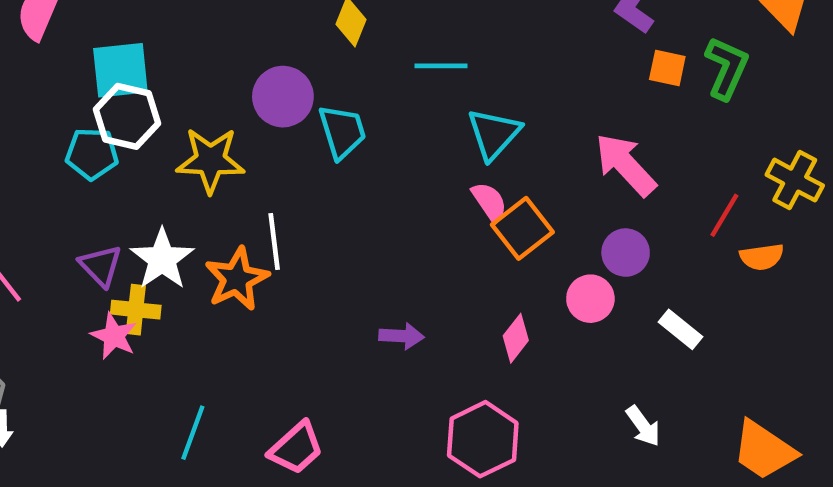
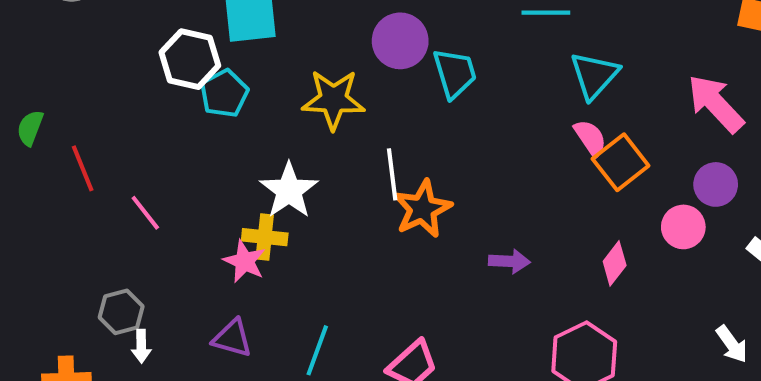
white hexagon: (127, 116) -> (190, 59), moved
cyan pentagon: (92, 154) -> (224, 93), turned -30
purple triangle: (101, 266) -> (232, 338), moved, turned -30
orange star: (237, 279) -> (422, 209), moved

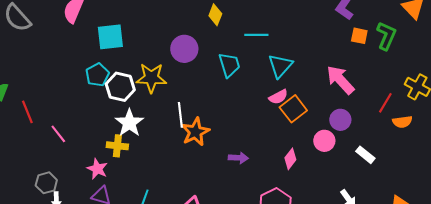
white hexagon: (190, 59) -> (120, 87), moved
cyan trapezoid: (455, 73) -> (229, 65), moved
pink semicircle: (590, 138) -> (278, 97), turned 96
pink star: (244, 261) -> (97, 169), moved

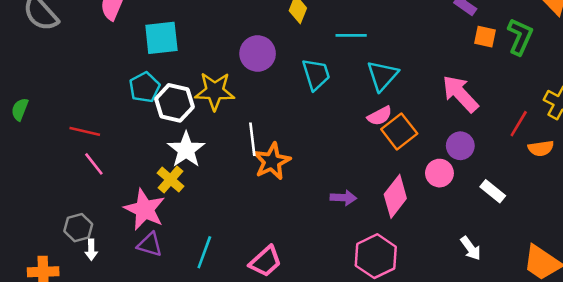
red line: (27, 112) -> (85, 131), moved, turned -55
yellow cross: (117, 146) -> (171, 180), turned 35
purple arrow: (238, 158) -> (343, 198), moved
pink diamond: (290, 159) -> (395, 196), size x1.5
pink star: (97, 169) -> (145, 209), size x1.5

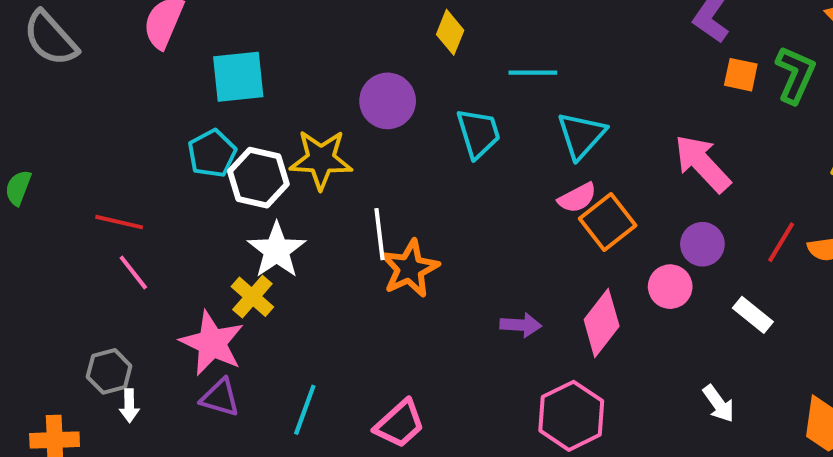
red line: (519, 124) -> (781, 242), moved

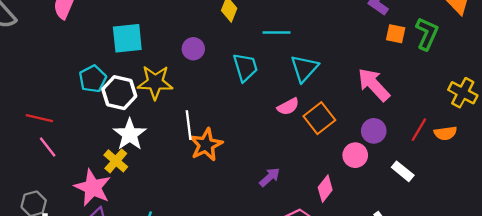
cyan square: (238, 77) -> (127, 38), moved
purple circle: (388, 101) -> (193, 49), size x0.7
pink semicircle: (577, 198) -> (288, 107), moved
pink diamond: (602, 323) -> (325, 189), moved, size x0.7
purple arrow: (521, 325) -> (270, 177), turned -45

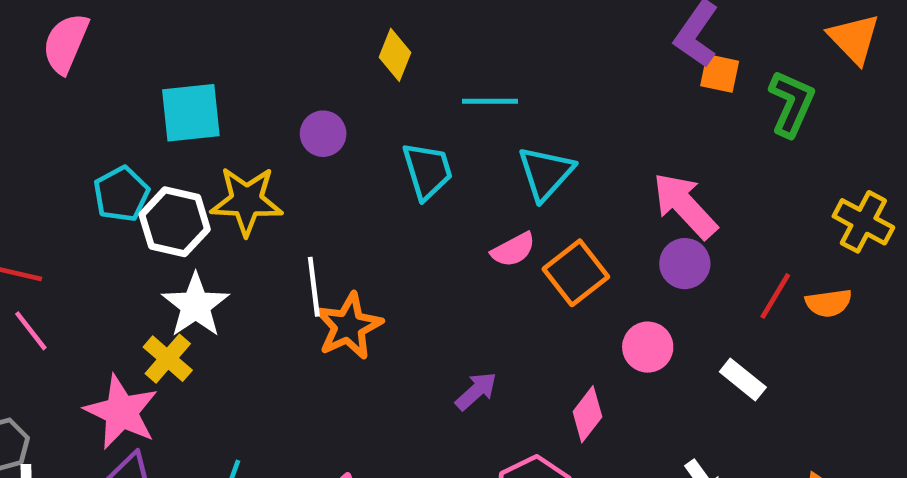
orange square: (396, 34) -> (720, 73), moved
purple circle: (374, 131) -> (685, 264), moved

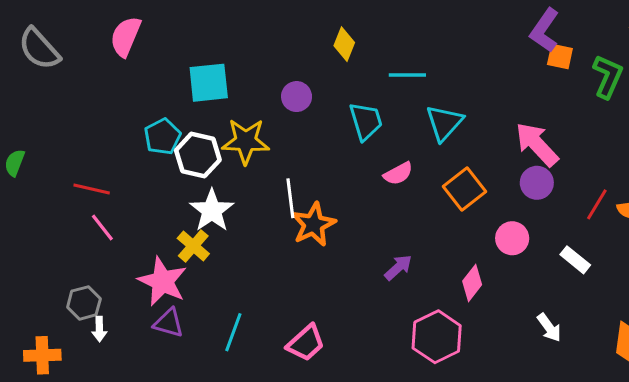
pink semicircle: (513, 250) -> (398, 174), moved

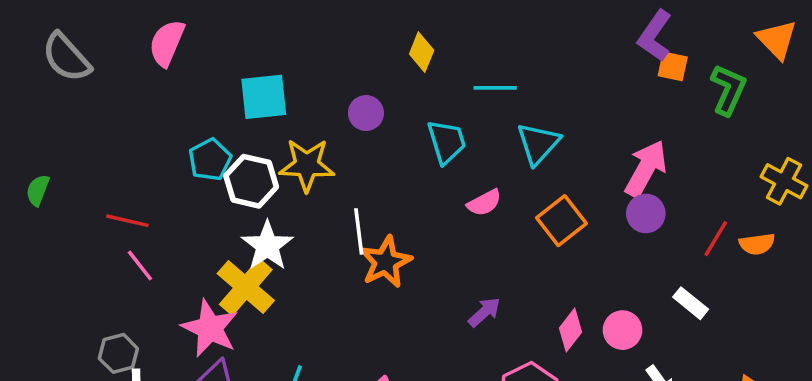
pink arrow: (537, 144) -> (646, 169), turned 72
pink circle: (512, 238) -> (622, 330), moved
yellow cross: (193, 246) -> (246, 287), size x1.5

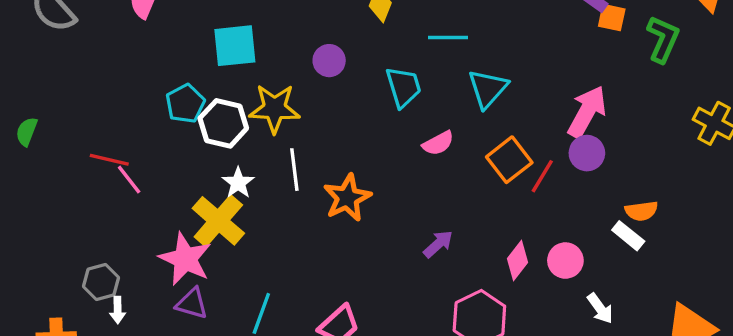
white line: (359, 231) -> (294, 170), moved
red line: (716, 239) -> (542, 176), moved
orange semicircle: (757, 244) -> (641, 211), moved
white star: (267, 246) -> (238, 183), size x0.7
pink line: (140, 266) -> (129, 180), moved

